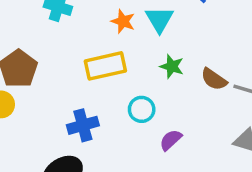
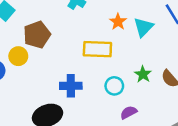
green star: (172, 66) -> (143, 74), moved

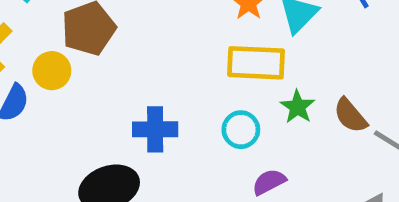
yellow rectangle: (97, 49) -> (256, 63), moved

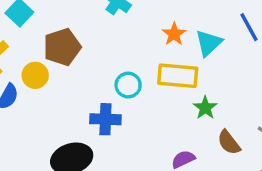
brown semicircle: (350, 116) -> (229, 142), moved
cyan circle: (241, 130) -> (128, 85), moved

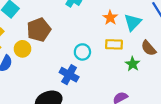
yellow rectangle: (178, 76) -> (114, 44), size x0.7
blue cross: (105, 119) -> (69, 75), turned 30
brown semicircle: (229, 142) -> (149, 48), moved

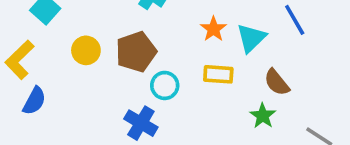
brown pentagon: (39, 30) -> (136, 52), moved
yellow circle: (22, 49) -> (86, 50), moved
green star: (133, 64) -> (263, 116), moved

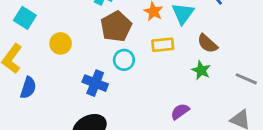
brown pentagon: (136, 52) -> (116, 26), moved
blue cross: (141, 123) -> (95, 83), moved

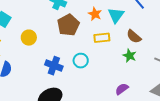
cyan circle: (124, 60) -> (81, 61), moved
purple semicircle: (180, 111) -> (122, 89), moved

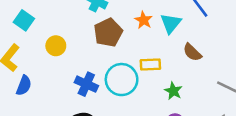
yellow rectangle: (102, 38) -> (150, 65), moved
green star: (130, 56) -> (173, 91), moved
cyan circle: (81, 61) -> (122, 80), size x1.6

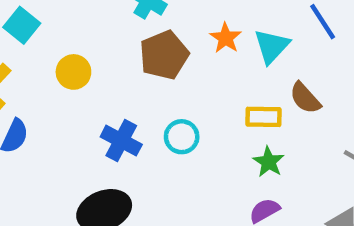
yellow rectangle: (150, 65) -> (263, 117), moved
cyan circle: (122, 80) -> (182, 137), size x0.6

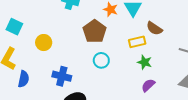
brown pentagon: (164, 55) -> (95, 31), moved
blue cross: (121, 141) -> (62, 76), moved

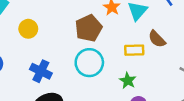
cyan circle: (101, 60) -> (89, 63), size x1.5
green star: (145, 62) -> (128, 81), moved

